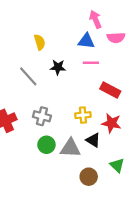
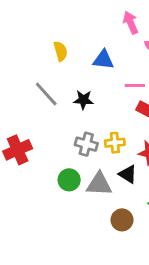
blue triangle: (86, 41) -> (103, 60), moved
pink line: (91, 63) -> (135, 85), moved
black star: (58, 67) -> (83, 100), moved
gray cross: (42, 116) -> (86, 144), moved

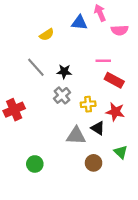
yellow semicircle: (61, 51) -> (47, 35), turned 72
blue triangle: (103, 60) -> (79, 23), moved
gray cross: (86, 144) -> (62, 95), moved, turned 35
green circle: (69, 180) -> (35, 164), moved

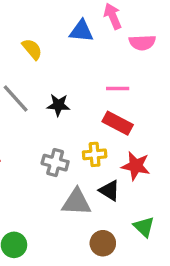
yellow semicircle: (47, 35) -> (32, 49), turned -96
red rectangle: (114, 80) -> (118, 123), moved
gray cross: (62, 95) -> (55, 163), moved, turned -35

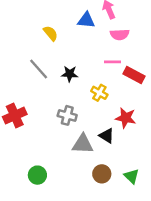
pink semicircle: (142, 43) -> (120, 34), moved
red rectangle: (118, 123) -> (134, 75), moved
yellow cross: (95, 154) -> (99, 93), moved, turned 35
green triangle: (144, 227) -> (132, 176), moved

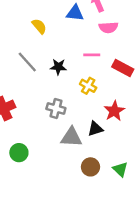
pink line: (112, 62) -> (92, 55), moved
red star: (126, 118) -> (114, 111), turned 30
black triangle: (107, 136) -> (95, 129), turned -49
green circle: (37, 175) -> (19, 153), moved

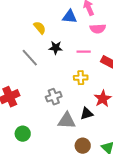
black star: (58, 67) -> (56, 48), moved
yellow cross: (88, 86) -> (81, 78), turned -32
gray cross: (56, 109) -> (54, 97), turned -35

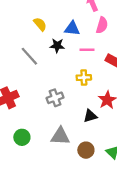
blue triangle: (70, 17) -> (72, 28), moved
pink semicircle: (98, 29) -> (102, 25), turned -70
gray triangle: (67, 121) -> (60, 136), moved

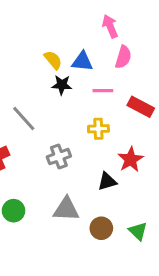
yellow semicircle: (40, 24) -> (53, 60), moved
gray line: (29, 56) -> (24, 118), moved

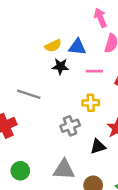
yellow semicircle: (53, 60) -> (53, 46), turned 105
gray line: (24, 118) -> (29, 94), turned -30
gray cross: (59, 157) -> (70, 126), moved

